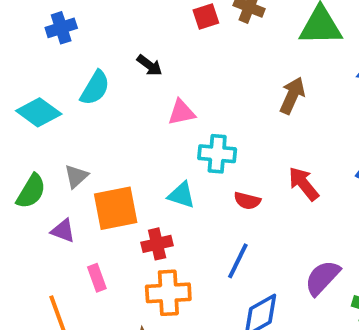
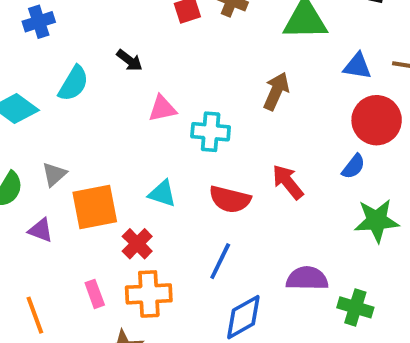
cyan cross: (217, 154) -> (211, 132), moved
red semicircle: (247, 201) -> (230, 199), size x1.5
red cross: (157, 244) -> (137, 244), turned -32
pink rectangle: (97, 278) -> (95, 294), moved
purple semicircle: (322, 278) -> (307, 278), turned 48

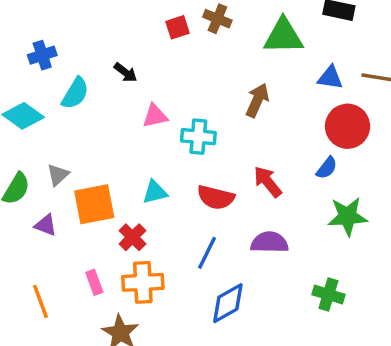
blue cross: (39, 22) -> (42, 55), moved
cyan triangle: (162, 194) -> (155, 192), turned -32
purple semicircle: (307, 278) -> (269, 242), moved

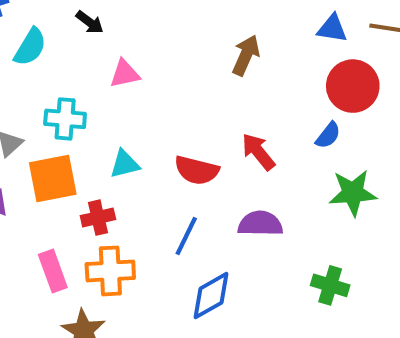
cyan cross: (198, 137) -> (65, 119), moved
red cross: (132, 237) -> (98, 218), turned 32
pink rectangle: (94, 282) -> (53, 271), size x1.4

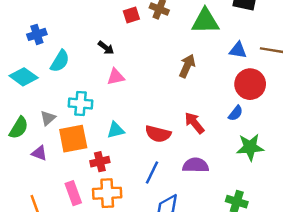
black arrow: (90, 22) -> (106, 48), moved

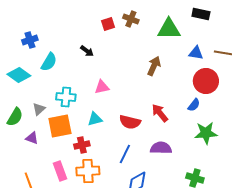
pink triangle: (116, 77) -> (102, 87), moved

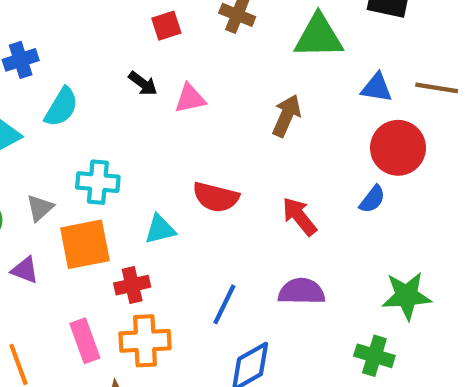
red square: (108, 24) -> (166, 26), moved
pink triangle: (102, 87) -> (190, 99), moved
red semicircle: (130, 122) -> (216, 197), moved
green star: (206, 133) -> (407, 296), moved

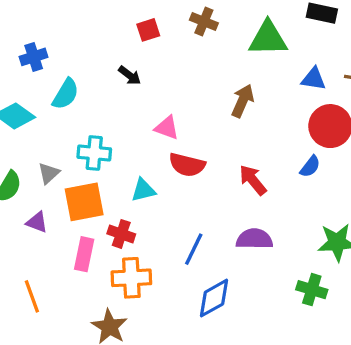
pink triangle: (190, 99) -> (167, 128), moved, turned 32
red cross: (132, 285) -> (121, 234), turned 32
pink rectangle: (85, 341) -> (84, 254), moved, turned 32

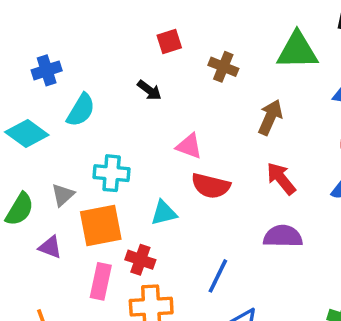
brown cross: (204, 22) -> (223, 67), moved
red arrow: (253, 180) -> (281, 179), moved
purple semicircle: (254, 239) -> (283, 236), moved

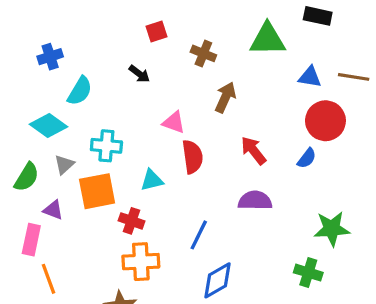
brown arrow: (270, 117) -> (225, 97), moved
cyan diamond: (27, 134) -> (49, 125), moved
red semicircle: (211, 186) -> (192, 157), turned -112
pink rectangle: (101, 281) -> (31, 240), moved

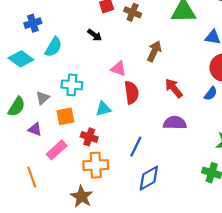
brown cross: (203, 53) -> (133, 12), moved
cyan diamond: (49, 125) -> (21, 59), moved
orange square: (97, 191) -> (65, 116), size x0.7
pink rectangle: (31, 240) -> (57, 150), moved, turned 36

